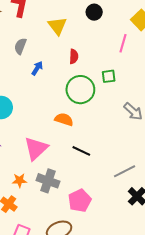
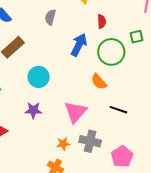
blue arrow: (37, 68) -> (79, 45), moved, size x1.6
orange semicircle: (64, 119) -> (99, 82), turned -144

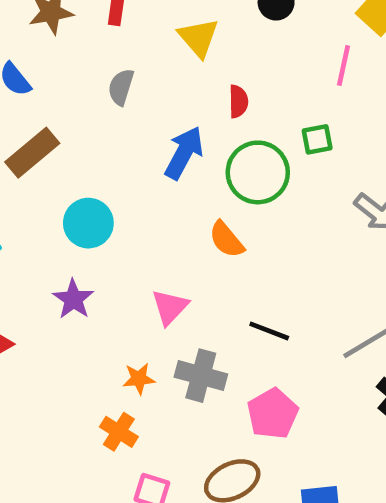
purple star: (33, 110) -> (73, 299), turned 30
black line: (118, 110) -> (269, 331), moved
pink triangle: (75, 112) -> (170, 307), size x0.7

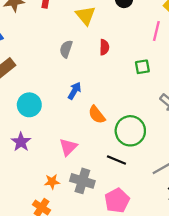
gray semicircle: (121, 87) -> (66, 49), moved
blue arrow: (184, 153) -> (75, 91), moved, size x0.7
green circle: (258, 172) -> (130, 131), moved

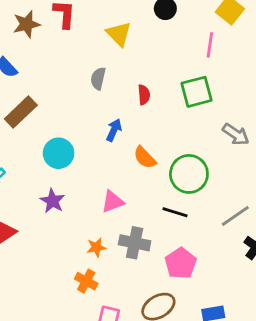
red semicircle: (104, 47) -> (144, 95), moved
green square: (142, 67) -> (197, 92), size x1.6
pink triangle: (68, 147) -> (113, 202), turned 30

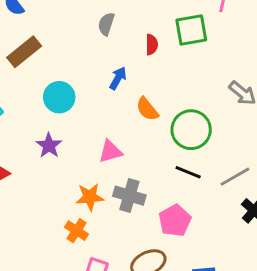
green square: (197, 92) -> (191, 30), moved
black line: (175, 212) -> (188, 172), moved
orange star: (96, 247) -> (90, 197), size x1.4

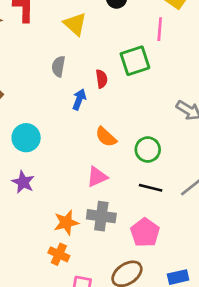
blue arrow: (118, 78) -> (79, 99), moved
green circle: (191, 130) -> (148, 149), size x0.7
pink triangle: (110, 152) -> (97, 177), moved

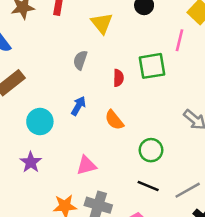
blue arrow: (79, 99) -> (78, 106), moved
orange semicircle: (106, 137) -> (114, 120), moved
pink triangle: (97, 177) -> (86, 165), moved

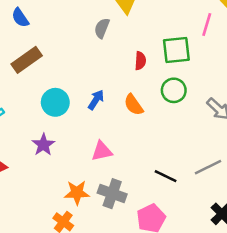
gray semicircle: (80, 60) -> (102, 28), moved
blue arrow: (78, 106) -> (96, 100), moved
green circle: (151, 150) -> (174, 90), moved
gray line: (188, 190) -> (208, 167), moved

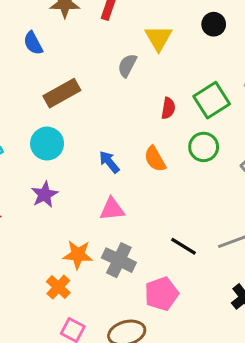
green square: (176, 50) -> (212, 100), turned -32
brown rectangle: (27, 60) -> (62, 93), moved
blue arrow: (96, 100) -> (109, 162), moved, turned -78
cyan circle: (55, 102) -> (47, 144), moved

